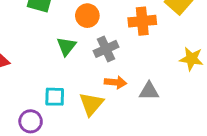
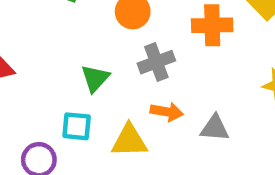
green triangle: (66, 46) -> (95, 78), moved
yellow triangle: (91, 104) -> (129, 141), turned 44

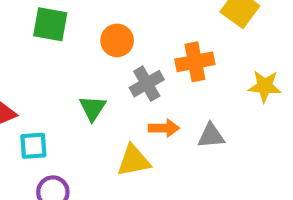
orange cross: (212, 25) -> (195, 62), moved
cyan square: (77, 126) -> (33, 146), moved

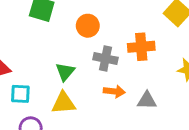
gray cross: (147, 84) -> (105, 59), turned 35
yellow triangle: (134, 161) -> (64, 103), moved

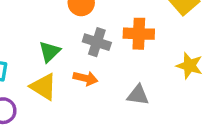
orange arrow: (114, 91) -> (85, 78), moved
yellow triangle: (64, 103) -> (43, 87), turned 30

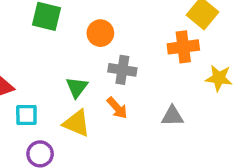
orange cross: (139, 34) -> (183, 47), moved
orange arrow: (85, 78) -> (117, 108), turned 45

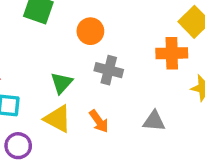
orange arrow: (117, 108) -> (99, 121), moved

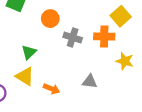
gray cross: (109, 70) -> (73, 37), moved
orange arrow: (99, 121) -> (51, 89), moved, turned -35

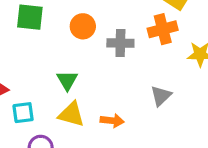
gray triangle: (90, 82) -> (161, 96), turned -35

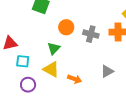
orange circle: (83, 26) -> (66, 27), moved

